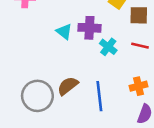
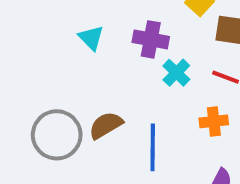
cyan triangle: (64, 32) -> (91, 38), moved
orange cross: (139, 86) -> (214, 121), moved

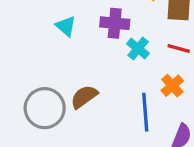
orange cross: (214, 121) -> (172, 86), turned -30
blue line: (153, 147) -> (145, 112), moved

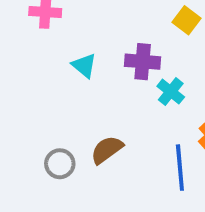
gray circle: (45, 108) -> (60, 164), size x0.6

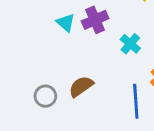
purple cross: (143, 62) -> (95, 20), moved, turned -30

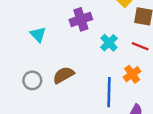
cyan triangle: (66, 23) -> (38, 34), moved

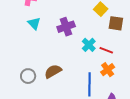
cyan triangle: (38, 34) -> (34, 23), moved
red line: (140, 46) -> (106, 50), moved

